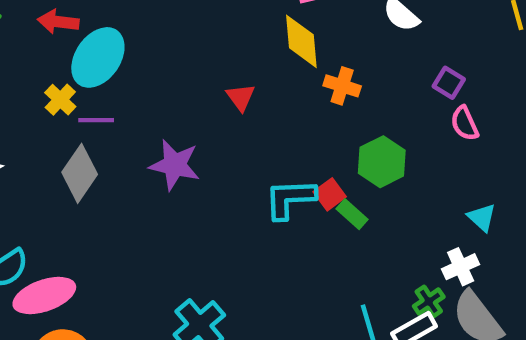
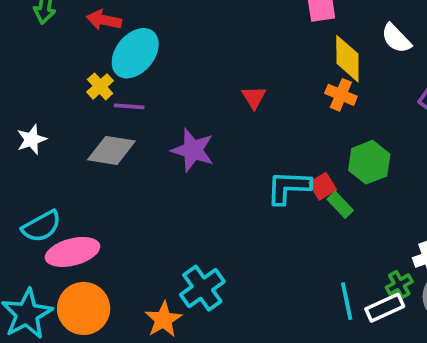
yellow diamond: (301, 41) -> (347, 59), moved
gray diamond: (80, 173) -> (111, 150), turned 60

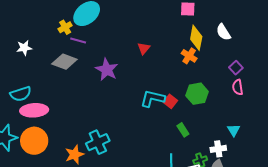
red square: (323, 186) -> (170, 101), turned -32
green rectangle: (340, 205) -> (183, 130), moved

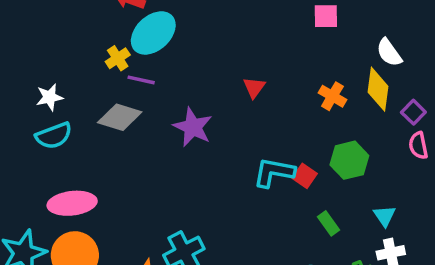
yellow diamond: (196, 38) -> (378, 89), moved
cyan semicircle: (21, 94) -> (54, 136), moved
cyan triangle: (234, 130) -> (385, 216), moved

